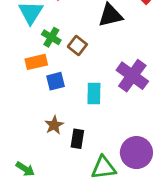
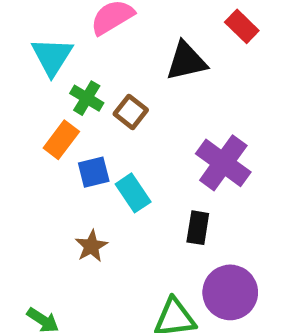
orange rectangle: (36, 62) -> (61, 140), turned -40
cyan rectangle: (94, 94) -> (133, 193), moved, turned -35
black rectangle: (77, 139) -> (198, 228), moved

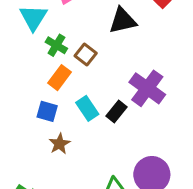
orange rectangle: (61, 140) -> (60, 78), moved
blue square: (94, 172) -> (47, 111), moved, turned 30
black rectangle: (198, 228) -> (116, 111), moved, turned 30

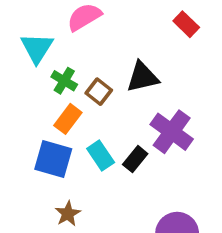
black triangle: (123, 21) -> (142, 77), moved
blue square: (47, 111) -> (53, 159), size x1.5
brown star: (60, 144) -> (68, 214), moved

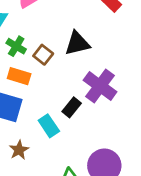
orange rectangle: (68, 119) -> (19, 76), turned 70
cyan rectangle: (101, 155) -> (49, 126), moved

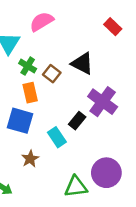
black triangle: (77, 43) -> (82, 63), turned 40
orange rectangle: (19, 76) -> (30, 93), turned 60

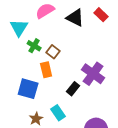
black triangle: (82, 63) -> (75, 18), moved
orange rectangle: (30, 93) -> (46, 70), moved
cyan rectangle: (57, 137) -> (58, 113), moved

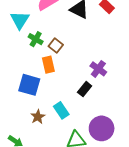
purple cross: (93, 74) -> (98, 69), size x0.7
black rectangle: (73, 89) -> (85, 89), moved

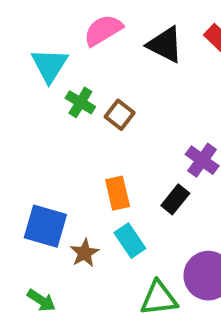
orange rectangle: (48, 65) -> (118, 193), moved
blue square: (29, 85) -> (45, 226), moved

